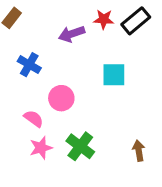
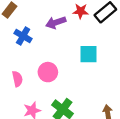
blue cross: (29, 65) -> (23, 36), moved
pink semicircle: (34, 119) -> (17, 79), moved, turned 42

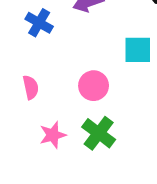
pink circle: (48, 72) -> (94, 86), moved

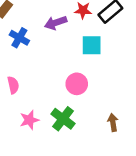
cyan square: (138, 50) -> (92, 45), moved
pink circle: (94, 86) -> (77, 84), moved

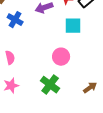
pink star: (29, 120) -> (11, 86), moved
brown arrow: (113, 122) -> (90, 88), turned 64

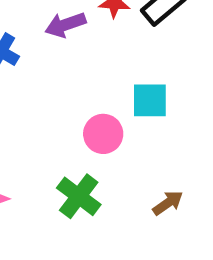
cyan square: (73, 26) -> (150, 100), moved

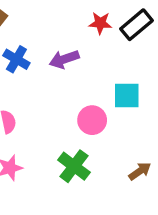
purple arrow: (65, 25) -> (64, 59), moved

